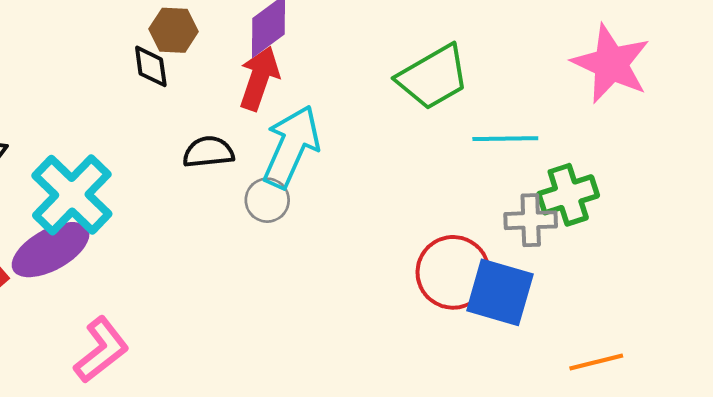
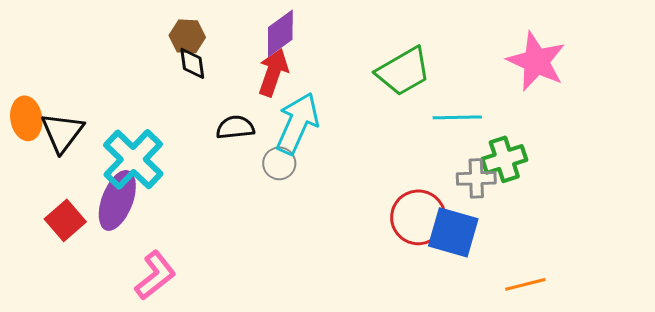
brown hexagon: (174, 30) -> (187, 36), moved
purple ellipse: (51, 250) -> (117, 200), turned -40

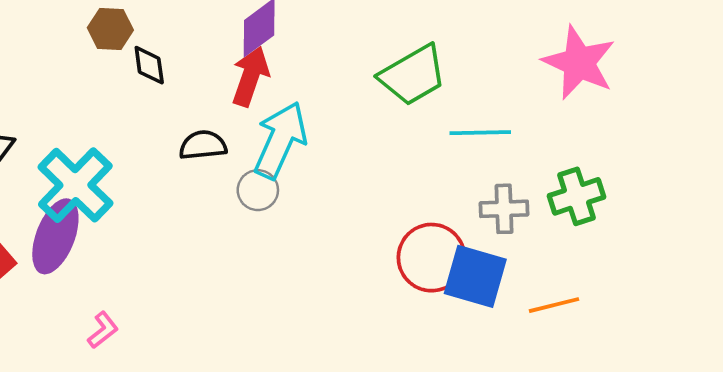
brown hexagon: (187, 36) -> (110, 29), moved
green cross: (504, 159) -> (576, 196), moved
pink L-shape: (155, 275) -> (103, 330), size x0.6
orange line: (525, 284) -> (554, 305), moved

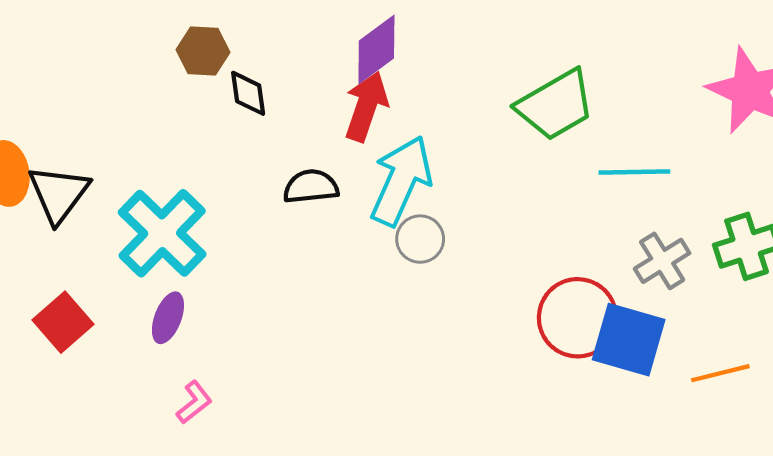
gray circle: (258, 190) -> (420, 239), moved
gray cross: (504, 209) -> (662, 261), turned -30
purple ellipse: (55, 236) -> (168, 318), moved, size x0.6

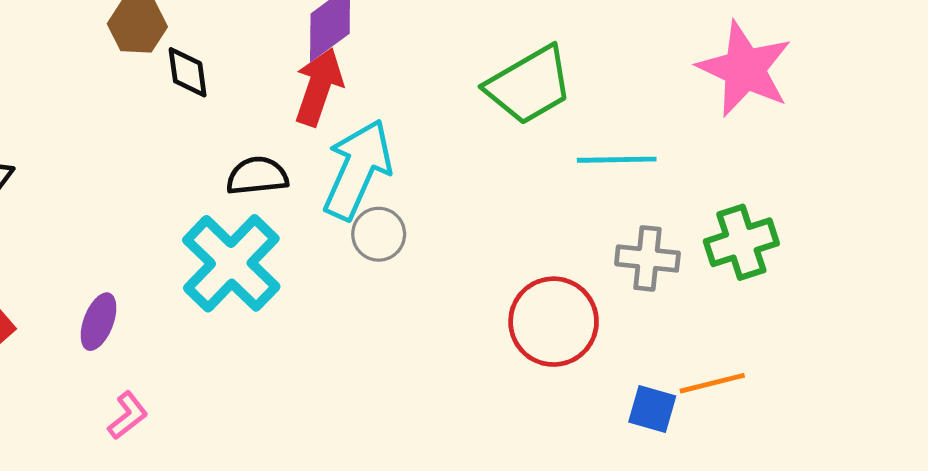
cyan cross: (162, 233) -> (231, 263), moved
gray cross: (662, 261) -> (647, 258), turned 38
blue square: (629, 340) -> (652, 409), moved, size x0.6

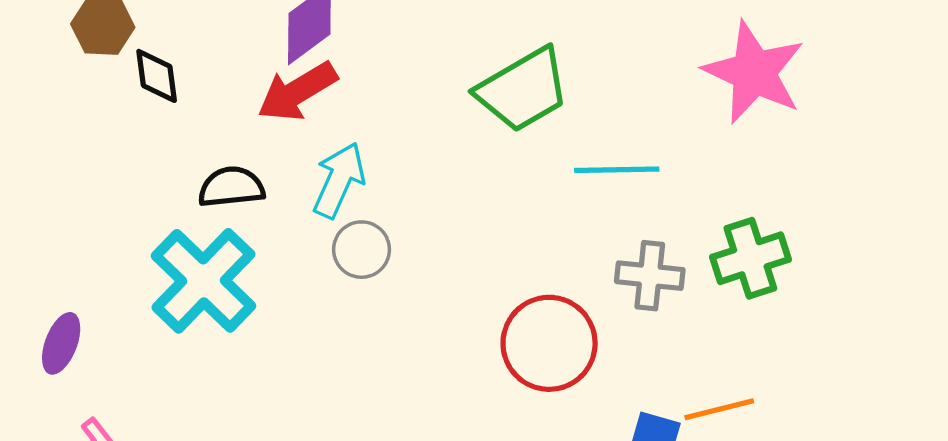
red arrow: (319, 87) -> (297, 92), turned -140
cyan arrow: (358, 169) -> (339, 180), size x0.7

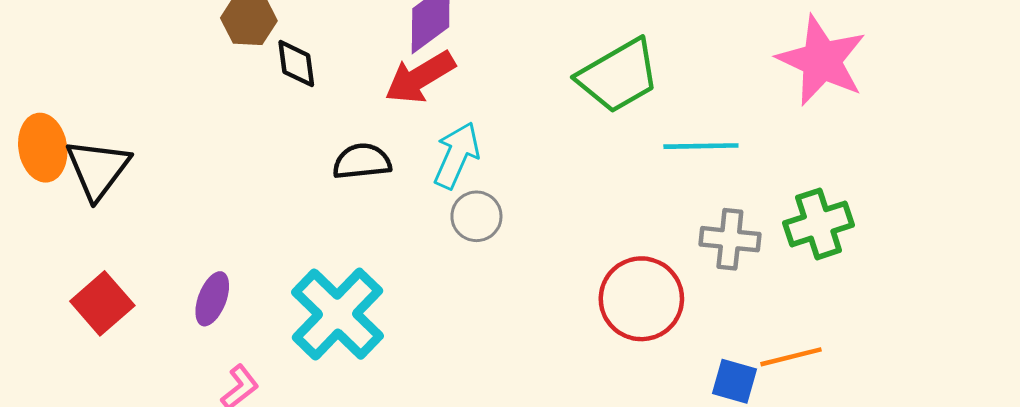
cyan cross: (204, 281) -> (337, 314), moved

